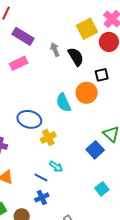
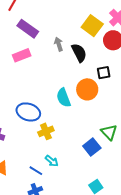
yellow square: (87, 29) -> (92, 26), turned -30

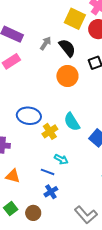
gray arrow: (59, 44) -> (46, 43), turned 64
orange circle: (87, 89) -> (67, 76), moved
cyan semicircle: (64, 98) -> (72, 122), moved

